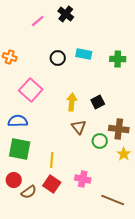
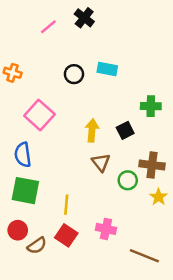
green cross: (118, 59) -> (151, 106), moved
blue semicircle: (18, 121) -> (23, 155), turned -96

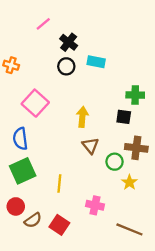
black cross: (84, 18) -> (69, 42), moved
black square: (125, 130) -> (124, 117), moved, turned 35
green square: (25, 191) -> (23, 171), turned -35
yellow star: (158, 197) -> (129, 182), moved
red square: (66, 235) -> (59, 225), moved

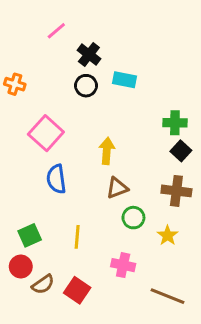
black square: (124, 117) -> (181, 151), moved, turned 35
blue semicircle: (20, 139) -> (56, 179), moved
brown triangle: (90, 146) -> (117, 188), turned 48
green circle: (115, 162) -> (133, 218), moved
green square: (23, 171) -> (30, 235), moved, size x0.7

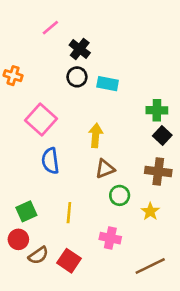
cyan rectangle: (125, 80) -> (108, 84), moved
brown line: (168, 296) -> (150, 266), turned -48

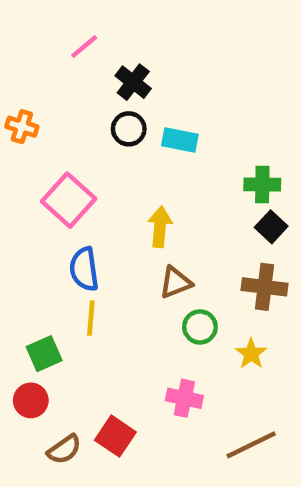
yellow line: (69, 213) -> (91, 318), moved
brown semicircle: (38, 255) -> (64, 449), moved

